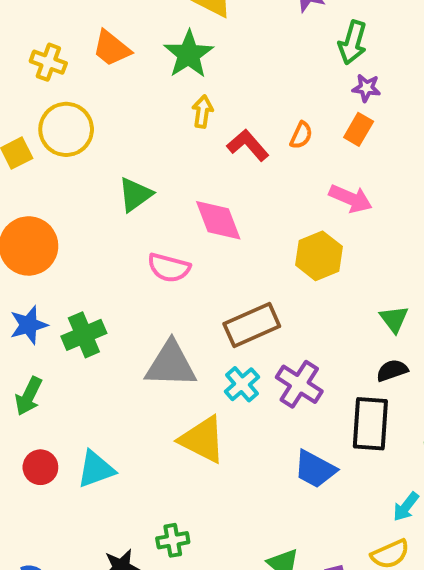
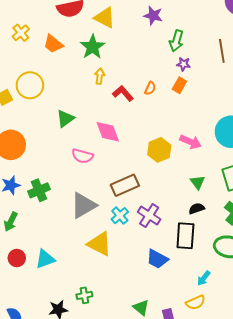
yellow cross: (48, 62) -> (21, 33), moved, turned 30
pink arrow: (351, 199) -> (191, 142), moved
gray triangle: (171, 364) -> (83, 205), turned -32

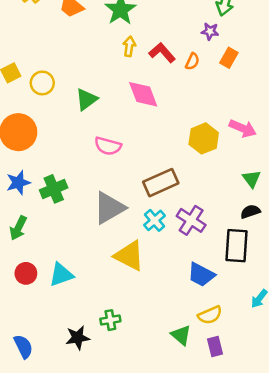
purple star: (183, 64) -> (210, 31), moved
yellow circle: (30, 85) -> (42, 83), moved, size x0.7
red L-shape: (123, 93) -> (162, 53), moved
pink diamond: (108, 132) -> (143, 94), moved
yellow semicircle: (196, 302) -> (210, 315), moved

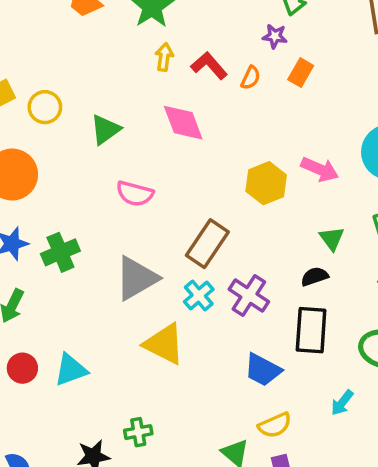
brown rectangle: (161, 183) -> (207, 244), turned -32
black semicircle: (250, 212) -> (315, 277), moved

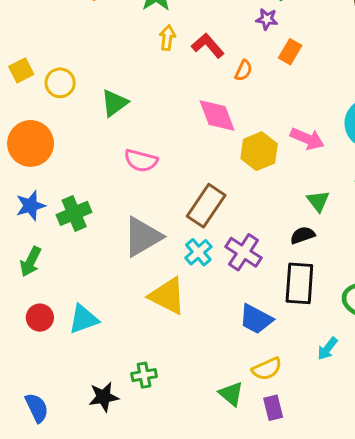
orange semicircle: (251, 78) -> (244, 70), moved
pink diamond: (183, 123) -> (217, 115), moved

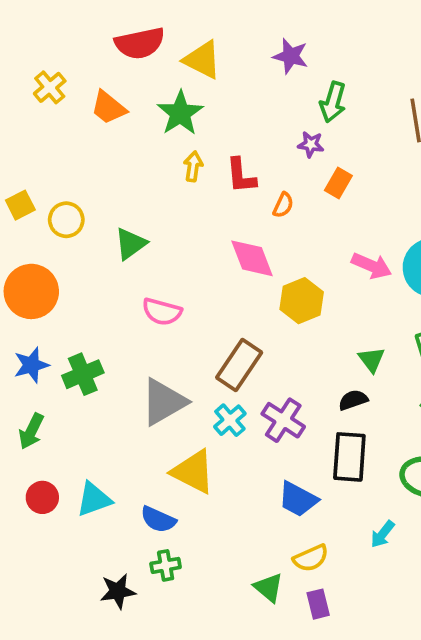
red L-shape: (208, 46) -> (241, 176), turned -144
pink arrow: (307, 139) -> (371, 266), moved
blue semicircle: (37, 408) -> (158, 519), moved, turned 140

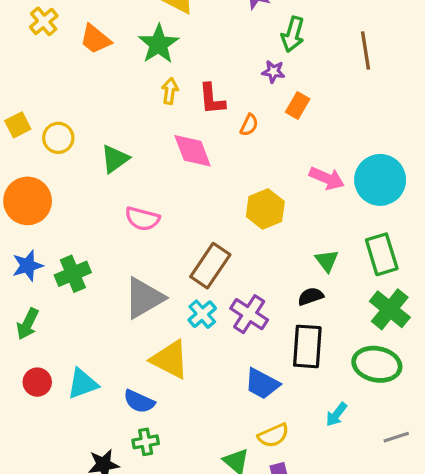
pink diamond: (252, 258) -> (193, 151), moved

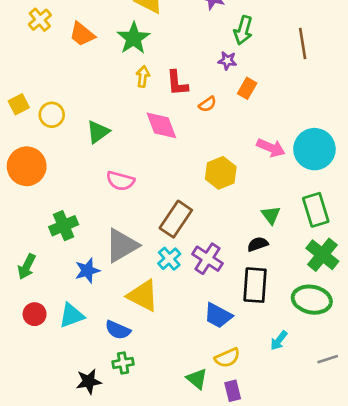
orange semicircle: (249, 125) -> (208, 104), turned 30
blue star: (28, 266) -> (87, 271), moved

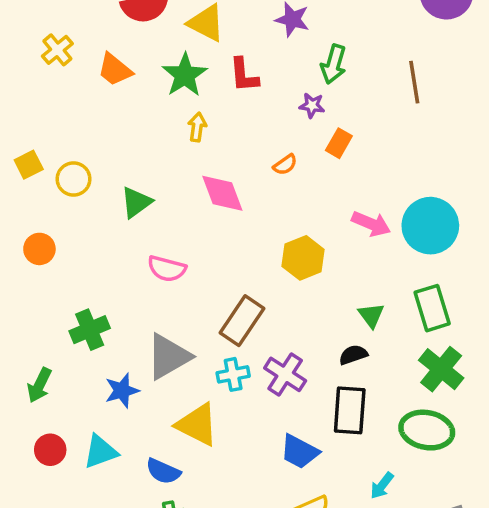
red L-shape: (177, 83) -> (244, 75), moved
orange circle: (27, 166) -> (39, 249), size x0.6
cyan cross: (169, 259) -> (233, 374), turned 30

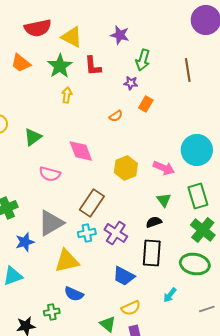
pink diamond: (222, 193) -> (81, 151), moved
pink arrow: (371, 224) -> (164, 168), moved
yellow triangle: (197, 425) -> (67, 261), turned -40
blue semicircle: (163, 471) -> (74, 294), moved

